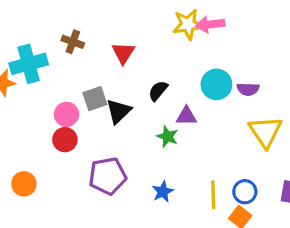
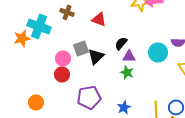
red triangle: (123, 53) -> (99, 19), turned -42
cyan cross: (29, 64) -> (39, 26), turned 35
cyan circle: (216, 84) -> (158, 52), moved
purple triangle: (186, 116) -> (129, 56), moved

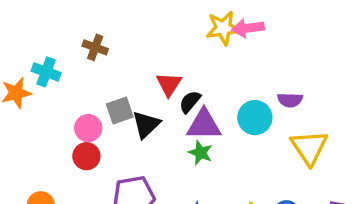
red triangle: (99, 19) -> (169, 84), moved, turned 42
cyan cross: (39, 26) -> (46, 72), size x0.7
purple triangle: (129, 56) -> (204, 125), size x1.5

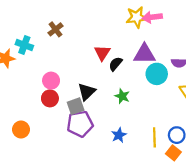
brown cross: (95, 47) -> (55, 29), turned 32
gray square: (120, 111) -> (76, 106), moved
black triangle: (146, 125) -> (87, 92), moved
purple triangle: (204, 125) -> (144, 54), moved

